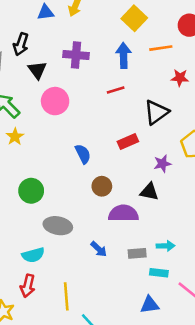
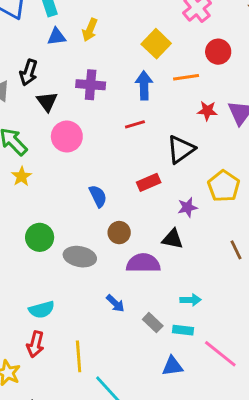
gray ellipse: (58, 226) -> (80, 257), moved
gray rectangle: (137, 253) -> (153, 323), moved, turned 48

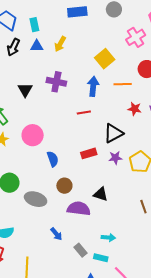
black arrow: (29, 72) -> (13, 47), moved
pink circle: (67, 136) -> (33, 135), moved
purple star: (187, 207) -> (115, 158), moved

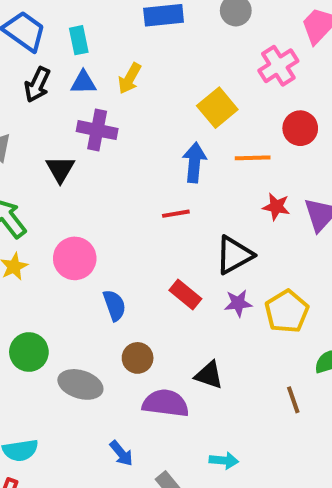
purple cross: (56, 82) -> (97, 130), moved
red rectangle: (89, 153) -> (185, 294), turned 56

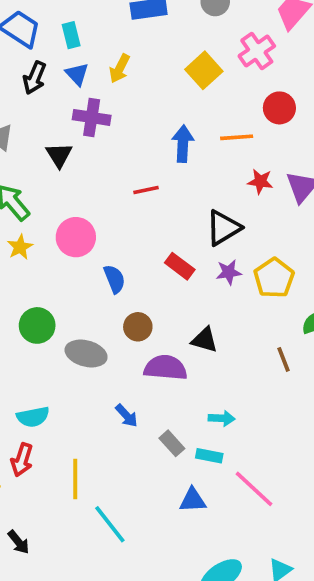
blue triangle: (83, 83) -> (77, 74), turned 50
yellow square: (217, 108) -> (204, 70), moved
red line: (176, 214) -> (146, 190), moved

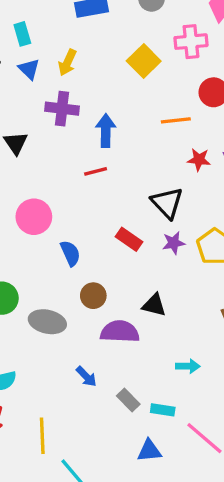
pink cross: (257, 51) -> (191, 42), turned 32
purple cross: (92, 117) -> (62, 109), moved
blue arrow: (183, 144) -> (106, 131), moved
black triangle: (223, 228) -> (167, 203), turned -40
cyan arrow: (222, 418) -> (188, 366), moved

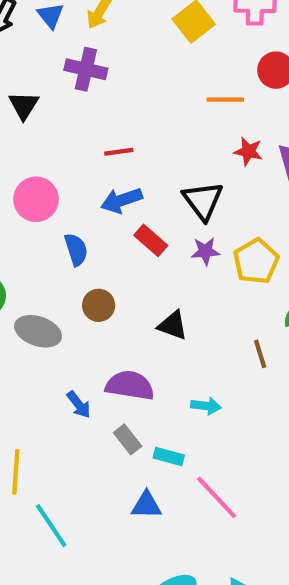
blue arrow: (106, 131) -> (122, 200), moved, turned -116
purple semicircle: (120, 332) -> (130, 385), moved

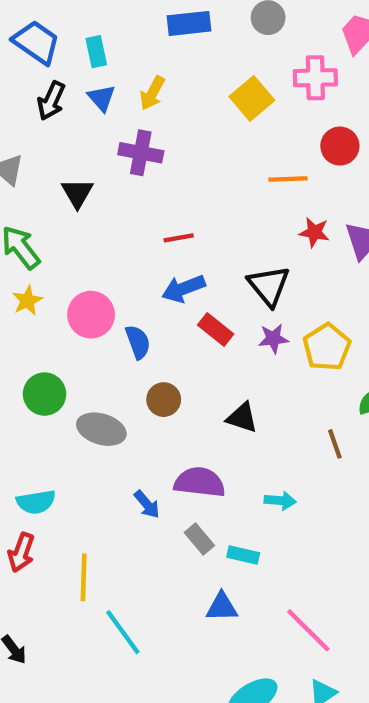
pink circle: (36, 199) -> (91, 315), moved
pink line: (217, 497) -> (308, 630), moved

